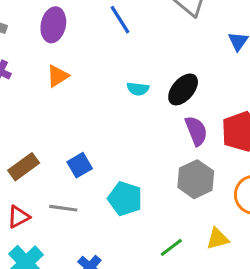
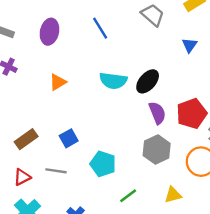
orange triangle: (58, 76) -> (58, 82), moved
cyan semicircle: (138, 89) -> (113, 81), size x1.6
green line: (171, 247) -> (128, 196), moved

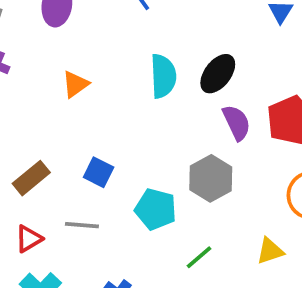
cyan semicircle: (113, 81) -> (163, 76), turned -96
blue square: (69, 138) -> (99, 172), turned -30
gray hexagon: (157, 150) -> (211, 178), moved

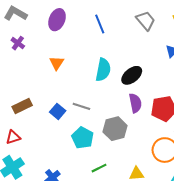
orange triangle: (75, 84) -> (57, 63), turned -35
gray line: (82, 225) -> (81, 106), moved

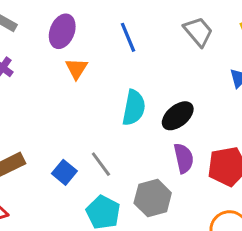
orange triangle: (57, 63) -> (76, 69), moved
gray line: (81, 106) -> (101, 164), turned 36

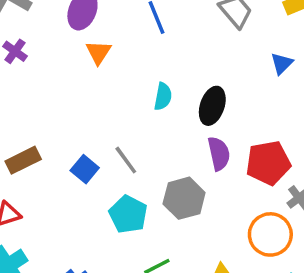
cyan semicircle: (134, 108) -> (163, 97), size x0.7
black ellipse: (178, 116) -> (212, 106), turned -32

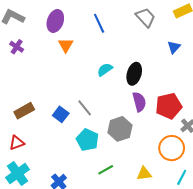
cyan semicircle: (163, 97) -> (105, 70), turned -133

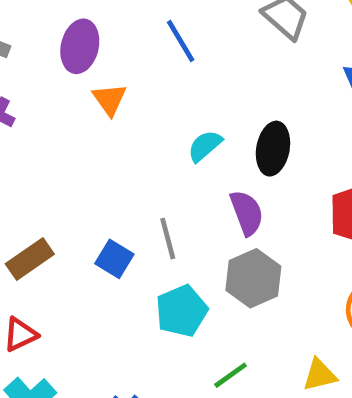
purple semicircle: (139, 102) -> (247, 213), moved
gray line: (85, 108) -> (168, 239), turned 30
cyan pentagon: (87, 140) -> (182, 311), turned 30

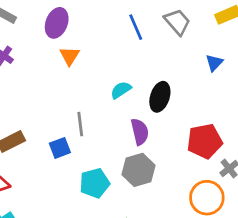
blue line: (181, 41) -> (136, 27), moved
gray line: (168, 239) -> (80, 124), moved
blue square: (114, 259) -> (60, 148), turned 30

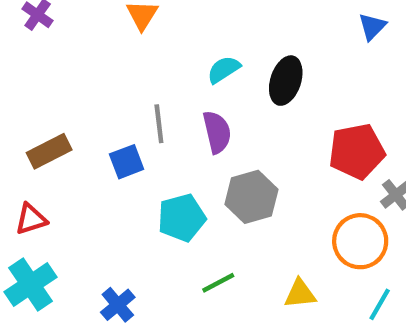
purple semicircle: (140, 132) -> (217, 132), moved

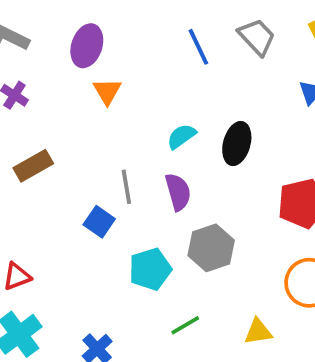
brown rectangle: (49, 151) -> (33, 166), moved
blue square: (127, 162) -> (99, 222), turned -32

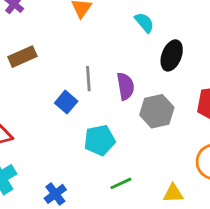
cyan semicircle: (181, 136) -> (144, 23), moved, turned 80
gray hexagon: (211, 248) -> (157, 111), moved

